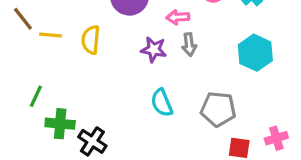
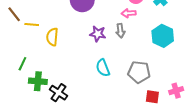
pink arrow: (178, 17) -> (129, 13), moved
yellow semicircle: (91, 40) -> (52, 37), moved

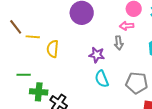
purple star: (98, 34) -> (97, 55), moved
green line: (22, 64) -> (24, 75), turned 64

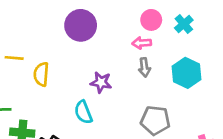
gray arrow: (119, 43) -> (144, 67), moved
cyan semicircle: (102, 79) -> (83, 112), moved

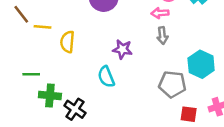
cyan hexagon: (187, 73) -> (201, 64), moved

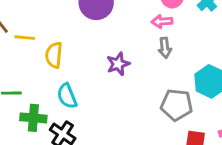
purple star: (122, 49) -> (118, 64), turned -30
cyan semicircle: (106, 77) -> (67, 96), moved

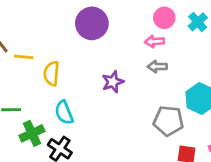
gray arrow: (165, 48) -> (157, 67), turned 96
green cross: (33, 118) -> (32, 133), turned -30

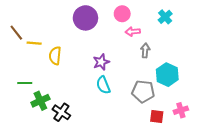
pink circle: (164, 18) -> (122, 14), moved
gray arrow: (157, 67) -> (145, 50), moved, turned 96
cyan semicircle: (64, 113) -> (103, 85), moved

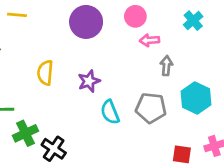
yellow line: (34, 43) -> (17, 15), moved
purple star: (101, 62) -> (89, 81), moved
gray pentagon: (143, 91) -> (151, 108), moved

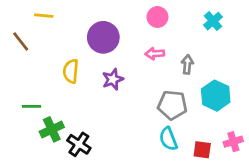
purple circle: (86, 22) -> (103, 37), moved
pink arrow: (149, 40) -> (155, 54), moved
cyan semicircle: (110, 112) -> (168, 139), moved

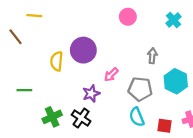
purple circle: (103, 37) -> (83, 50), moved
pink arrow: (155, 54) -> (111, 75), moved, turned -40
purple star: (113, 79) -> (91, 94), moved
green cross: (52, 129) -> (52, 117), moved
black cross: (79, 144) -> (81, 118), moved

